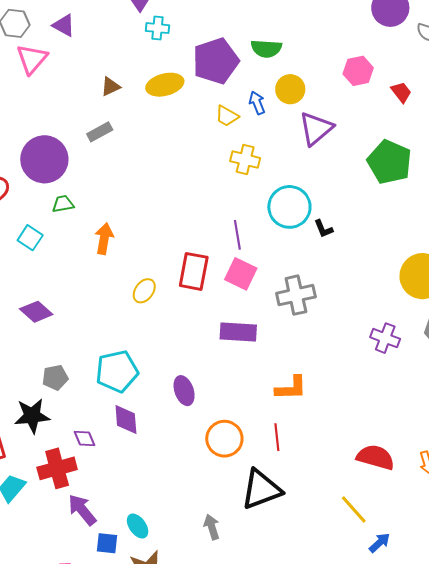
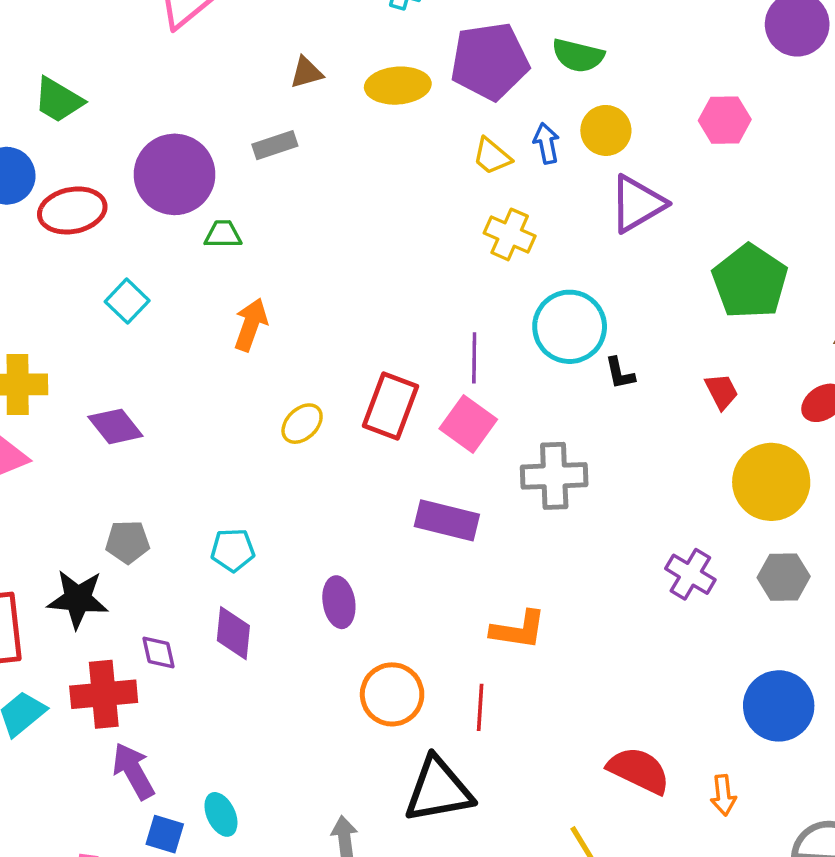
red trapezoid: (401, 92) -> (721, 391), moved
green trapezoid: (63, 204) -> (223, 234), moved
cyan pentagon: (117, 371) -> (233, 550), size x0.6

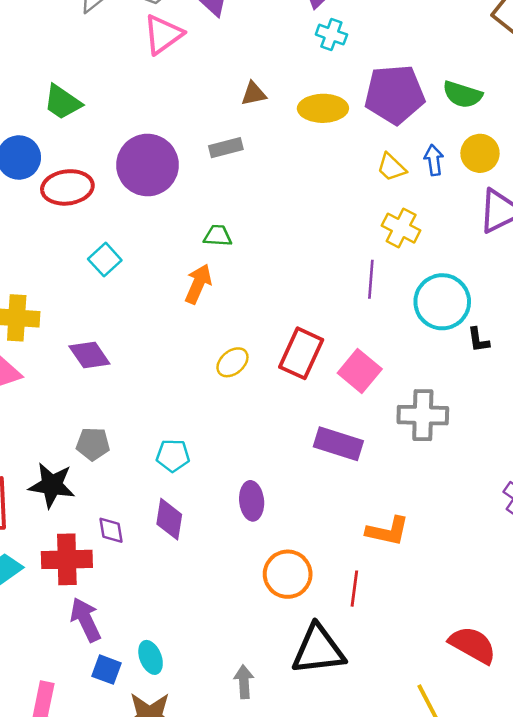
green trapezoid: (223, 234) -> (218, 236), moved
purple line: (474, 358) -> (371, 279), moved

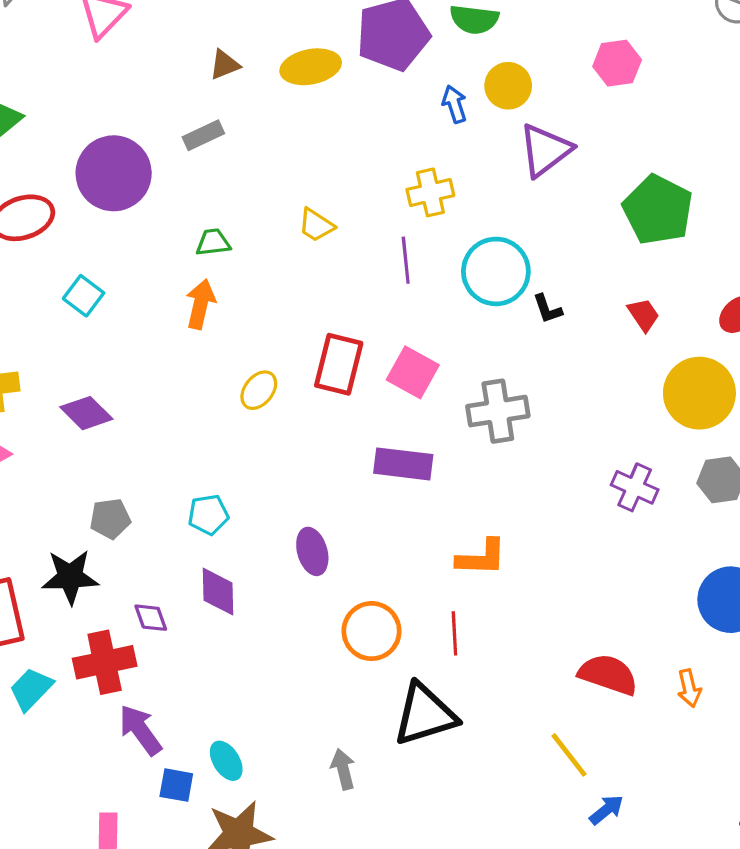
yellow trapezoid: (391, 167) -> (316, 225), moved
yellow cross: (401, 228) -> (430, 192), turned -30

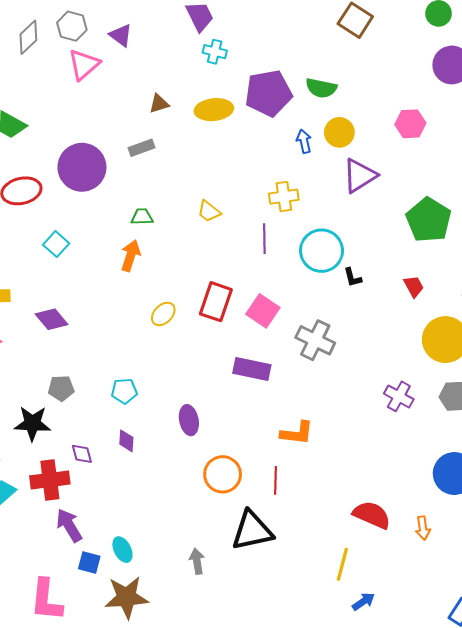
gray cross: (498, 411) -> (315, 340), turned 30
purple diamond: (218, 592) -> (126, 441), size x0.7
yellow line: (569, 755) -> (342, 564), turned 48

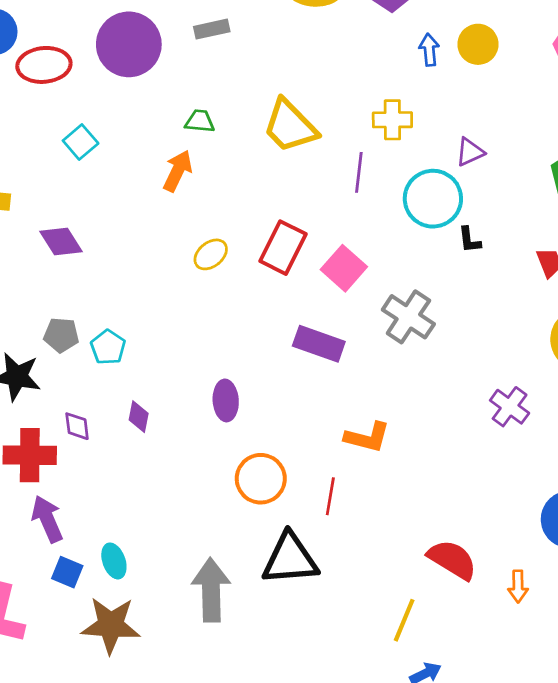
purple triangle: (360, 176) -> (470, 152), moved, size x0.6
yellow trapezoid: (209, 211) -> (290, 126), size x1.8
cyan pentagon: (124, 391) -> (108, 347), moved, turned 30
gray arrow: (197, 561) -> (211, 590), size x1.8

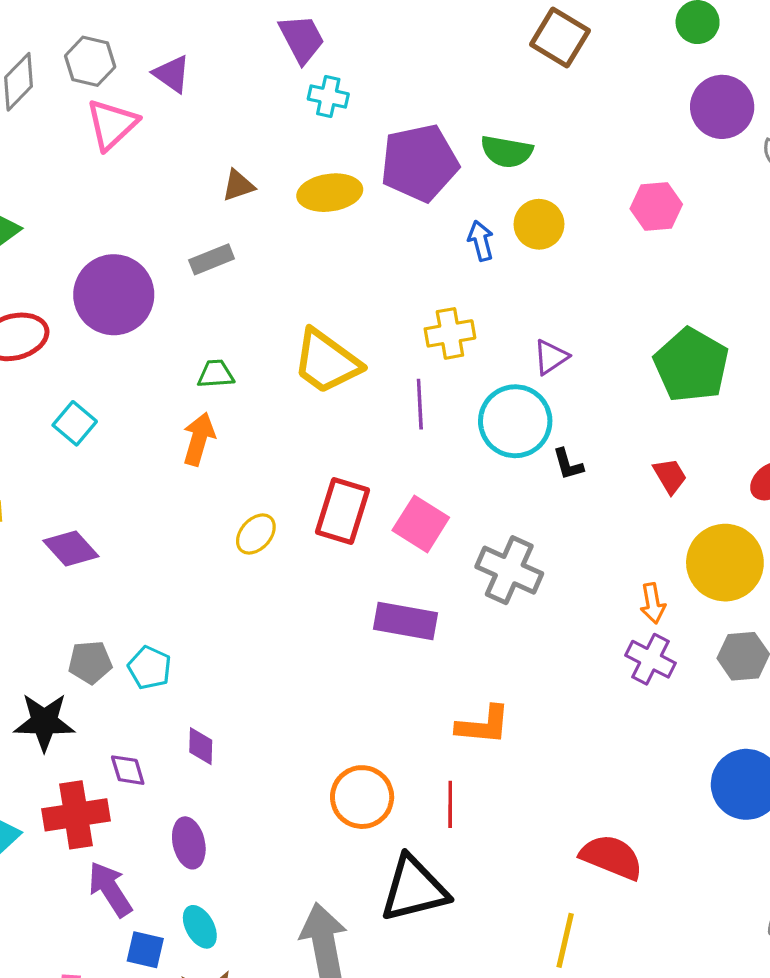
purple ellipse: (226, 400) -> (189, 843), moved
orange arrow: (518, 586) -> (653, 603), moved

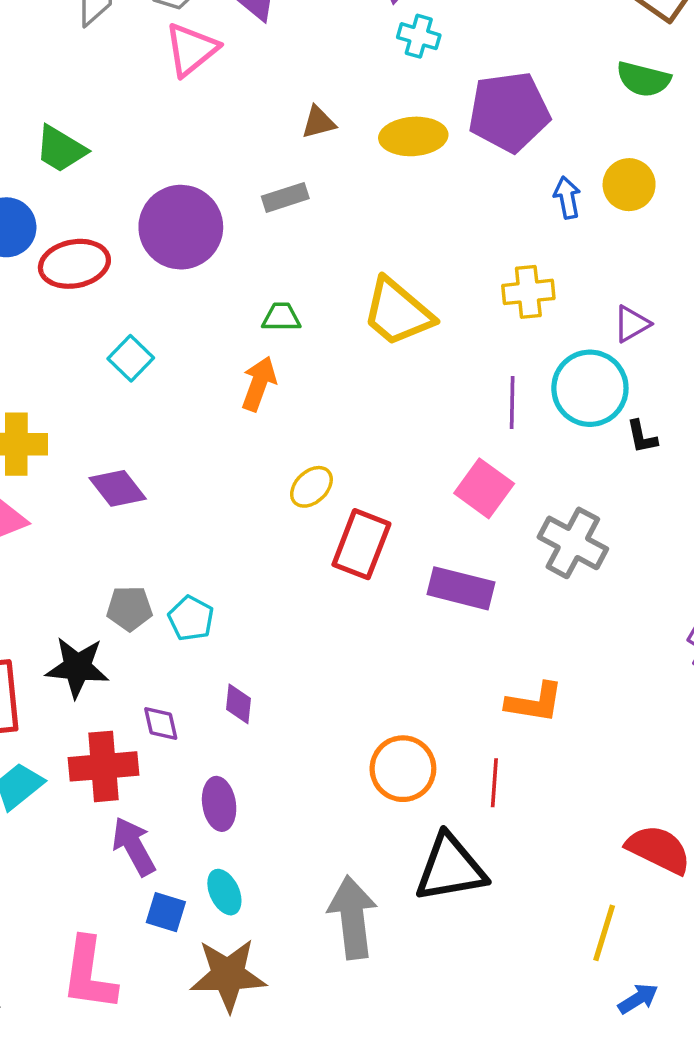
green semicircle: (507, 152) -> (643, 79), moved
purple line: (420, 404) -> (512, 403), moved
red rectangle: (342, 511) -> (361, 544), moved

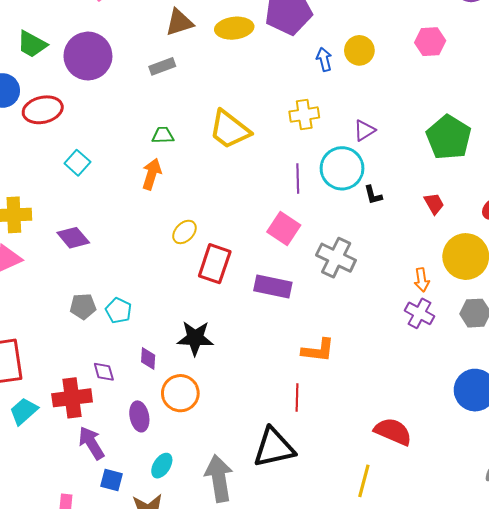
brown triangle: (318, 122) -> (179, 22), size x1.4
purple circle: (181, 227) -> (88, 56), moved
black star: (77, 667) -> (195, 338), moved
orange circle: (403, 769) -> (180, 393), moved
cyan ellipse: (224, 892) -> (162, 466), moved, turned 60

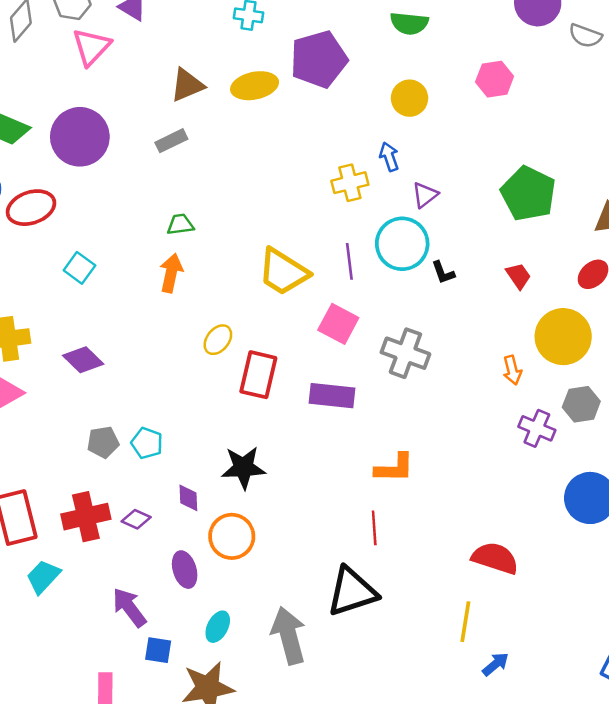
blue arrow: (324, 59) -> (389, 157), moved
yellow trapezoid: (230, 130) -> (283, 272), moved
purple cross: (420, 313) -> (537, 428), moved
purple diamond: (104, 372) -> (136, 519), turned -45
red cross: (72, 398) -> (86, 517), moved

